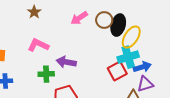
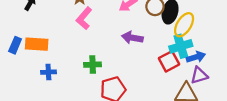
pink L-shape: (38, 45) -> (84, 18), moved, turned -75
purple arrow: (66, 62) -> (132, 38), moved

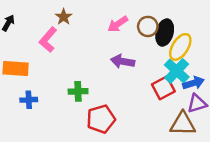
pink L-shape: (84, 18) -> (48, 40), moved
cyan cross: (181, 46) -> (177, 71), turned -30

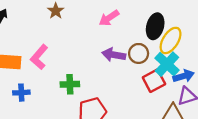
brown circle: (148, 26) -> (139, 53), moved
pink L-shape: (48, 40) -> (39, 57), moved

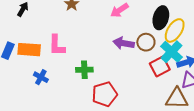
pink L-shape: (39, 57) -> (57, 45), turned -40
blue cross: (21, 93) -> (41, 77), turned 32

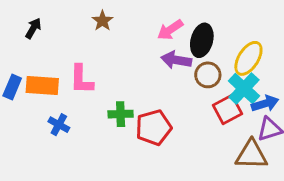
black ellipse: (161, 18) -> (202, 40), moved
purple arrow: (124, 43) -> (176, 60), moved
red pentagon: (105, 94) -> (154, 128), moved

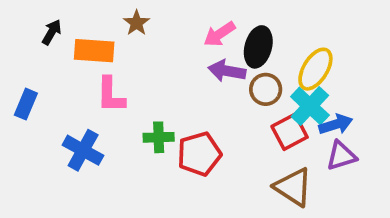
orange rectangle: (42, 85) -> (94, 51), moved
blue cross: (59, 125) -> (83, 150), size x1.5
brown triangle: (251, 155) -> (293, 187), moved, turned 32

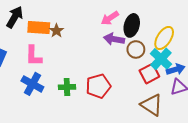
brown star: (137, 23) -> (56, 31), moved
black arrow: (52, 32) -> (15, 17), size x1.5
pink L-shape: (111, 95) -> (34, 56), moved
green cross: (159, 137) -> (67, 87), moved

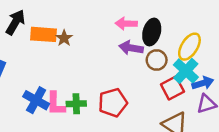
pink arrow: (110, 18) -> (126, 23), turned 36
pink L-shape: (34, 56) -> (56, 104), moved

